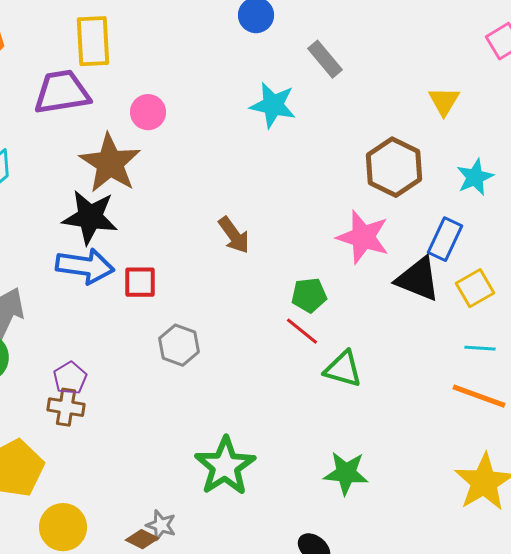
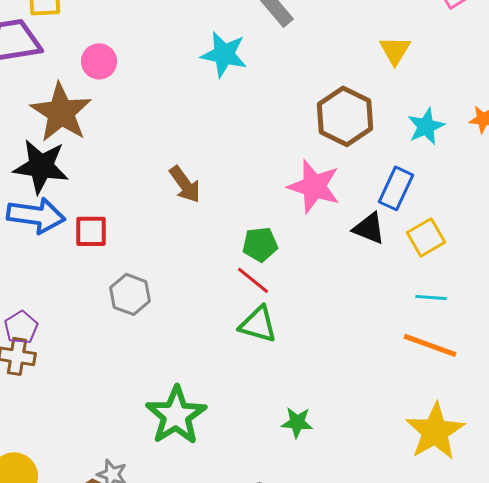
black triangle: (418, 279) -> (369, 228), size x0.7
green triangle: (343, 369) -> (258, 324), moved
green star: (346, 473) -> (297, 422), size x0.7

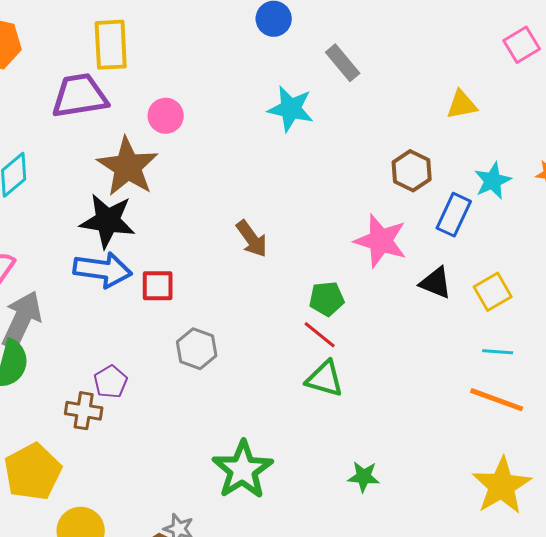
yellow triangle: (395, 50) -> (462, 105), turned 48
brown hexagon: (345, 116) -> (412, 171), size x0.7
blue rectangle: (396, 188) -> (454, 215), moved
purple pentagon: (21, 327) -> (111, 382), moved

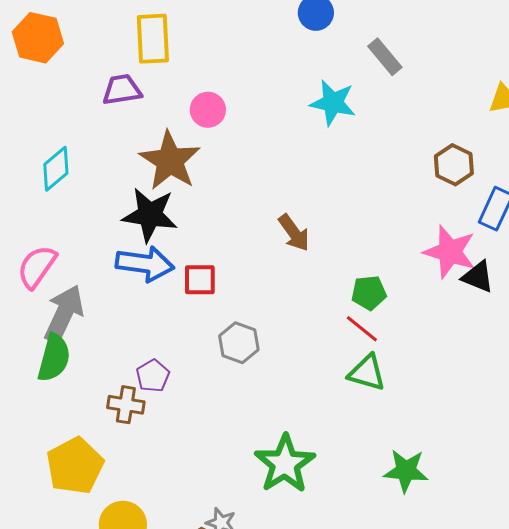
purple trapezoid: (80, 96) -> (122, 90), size x0.7
pink star: (381, 241) -> (450, 252), moved
green star: (364, 477) -> (406, 471), size x1.4

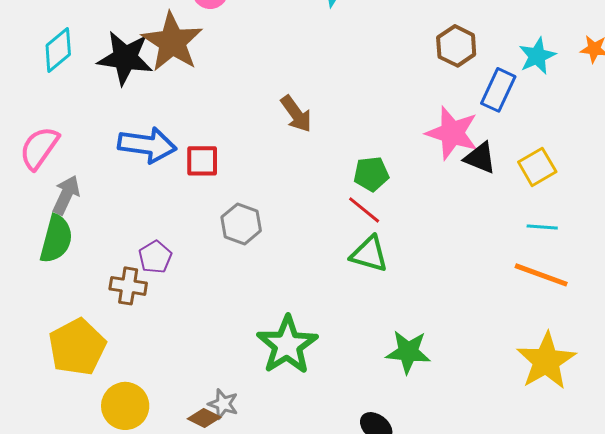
black star: (150, 215) -> (125, 58), moved
gray arrow: (64, 314) -> (66, 195), size x0.7

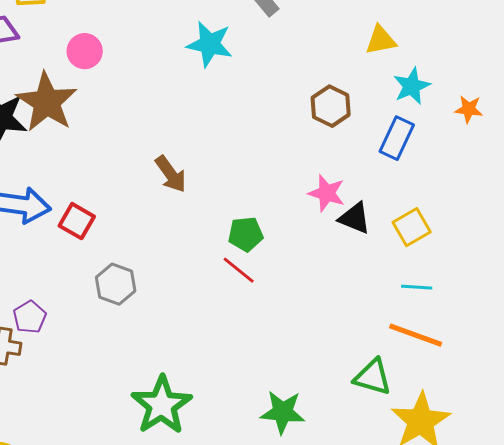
cyan star: (537, 56) -> (412, 86), moved
blue rectangle: (498, 90) -> (397, 138), moved
pink star: (452, 133) -> (327, 193), size x0.7
red square: (202, 161) -> (77, 221), turned 30
green triangle: (369, 254) -> (373, 377), moved

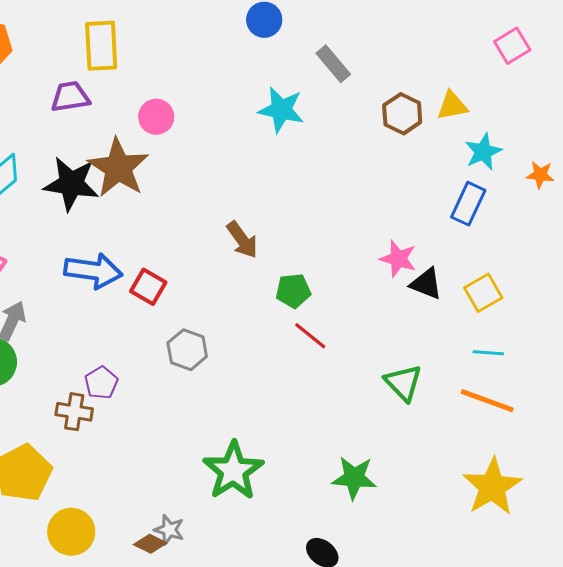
brown hexagon: (331, 106) -> (402, 114), moved
green pentagon: (246, 234) -> (293, 291), moved
green triangle: (373, 377) -> (403, 383), moved, turned 30

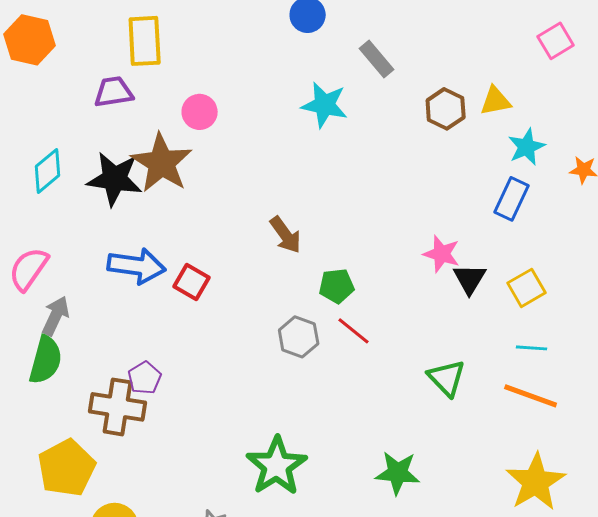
black triangle: (426, 284) -> (470, 279), turned 39
gray hexagon: (187, 350) -> (299, 337), moved
brown cross: (74, 412) -> (118, 407), size x1.5

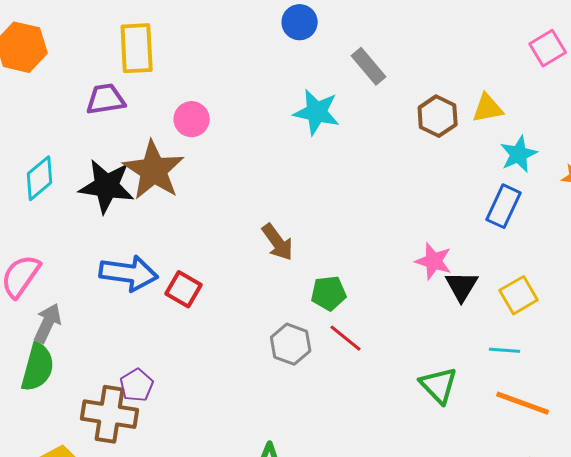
cyan line: (532, 348) -> (505, 350), moved

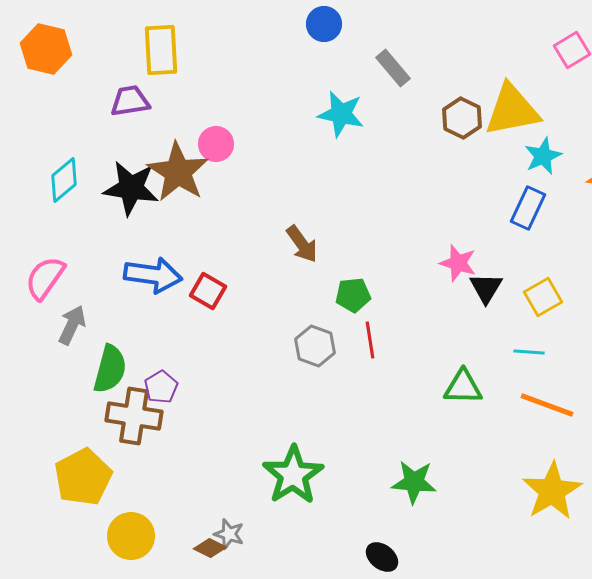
yellow triangle: (488, 108) -> (512, 110), size x1.8
pink circle: (192, 119) -> (216, 144), moved
red line: (346, 338) -> (370, 340), turned 42
green semicircle: (38, 367) -> (110, 369), moved
green triangle: (439, 385) -> (463, 387), turned -45

